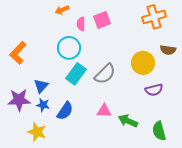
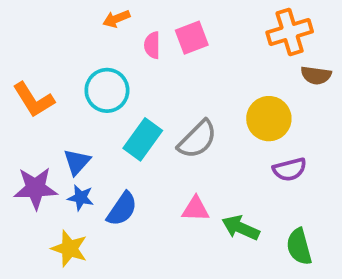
cyan circle: (69, 48) -> (107, 90), moved
brown semicircle: (168, 50) -> (316, 75), moved
orange L-shape: (18, 53) -> (34, 100), turned -75

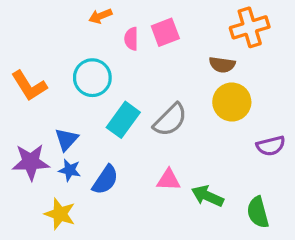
brown semicircle: (316, 75) -> (222, 65), moved
purple semicircle: (290, 169) -> (271, 146), moved

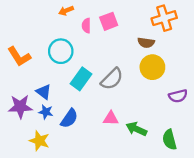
blue triangle: (66, 139) -> (44, 92), turned -35

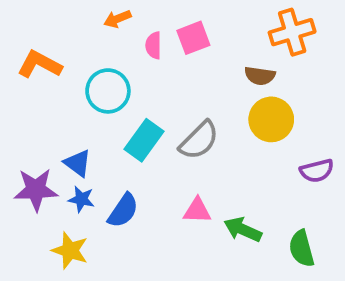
orange L-shape: (19, 57) -> (40, 64), moved, turned 150

